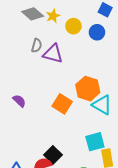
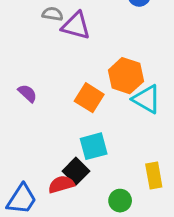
gray semicircle: (37, 46) -> (52, 14), turned -96
cyan square: (95, 142) -> (94, 146), moved

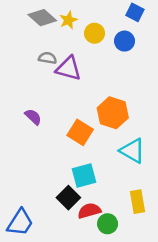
purple semicircle: (28, 93) -> (33, 117), moved
cyan triangle: (147, 99) -> (132, 151), moved
red semicircle: (61, 184) -> (89, 211), moved

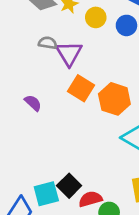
purple triangle: (68, 68) -> (69, 53), turned 44
orange square: (80, 132) -> (81, 88), moved
cyan square: (84, 175) -> (46, 194), moved

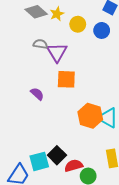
orange square: (81, 88) -> (66, 79), turned -30
orange hexagon: (114, 99) -> (90, 116), moved
purple semicircle: (33, 103) -> (37, 94), moved

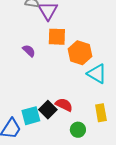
orange hexagon: (90, 116) -> (80, 53), moved
red semicircle: (74, 166) -> (64, 105), moved, turned 42

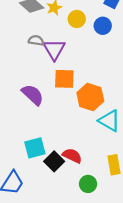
purple semicircle: (29, 51) -> (33, 95), size x1.5
cyan square: (31, 116) -> (35, 148), moved

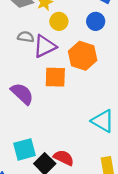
yellow circle: (77, 19) -> (59, 21), moved
purple triangle: (54, 49) -> (45, 46), turned 35
orange hexagon: (90, 97) -> (83, 56), moved

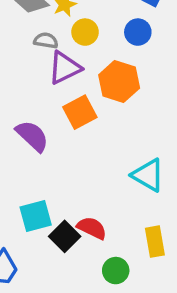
gray semicircle: (26, 37) -> (46, 41), moved
orange square: (55, 77) -> (80, 112), turned -30

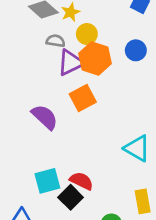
blue circle: (138, 32) -> (136, 50), moved
orange hexagon: (119, 81) -> (95, 59), moved
red semicircle: (92, 228) -> (81, 181), moved

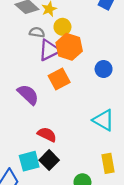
blue circle: (136, 50) -> (104, 69), moved
cyan square: (47, 181) -> (29, 161), moved
red semicircle: (81, 181) -> (47, 135), moved

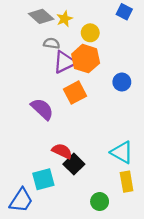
yellow circle: (62, 27) -> (90, 33), moved
cyan triangle: (104, 120) -> (122, 152), moved
black square: (49, 160) -> (74, 164), moved

